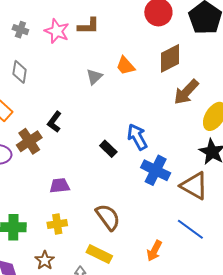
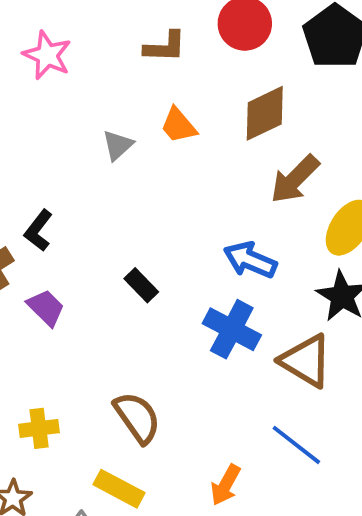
brown L-shape: (88, 26) -> (165, 47), moved
blue arrow: (137, 137) -> (250, 260), moved, turned -40
purple trapezoid: (60, 186) -> (46, 308), moved, turned 50

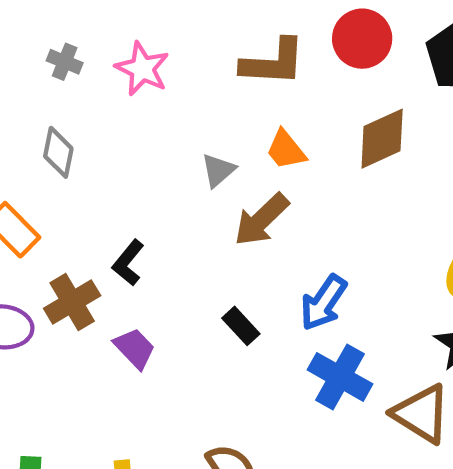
brown L-shape: (165, 47) -> (273, 62), size x1.4
brown arrow: (295, 179) -> (261, 220), moved
blue arrow: (250, 260) -> (323, 303), moved, turned -80

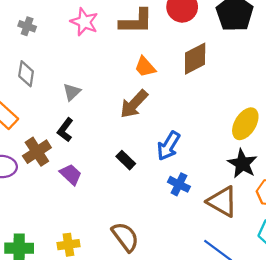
pink star: (142, 69) -> (84, 22), moved
gray triangle: (218, 170) -> (72, 92), moved
blue cross: (340, 377) -> (179, 184), size x0.7

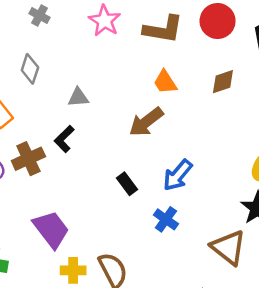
brown diamond: (195, 59) -> (223, 82), size x0.7
gray triangle: (72, 92) -> (78, 97), turned 30
purple trapezoid: (71, 174) -> (51, 229), moved, size x1.5
blue cross: (179, 184) -> (166, 219), moved
yellow cross: (68, 245) -> (73, 270), moved

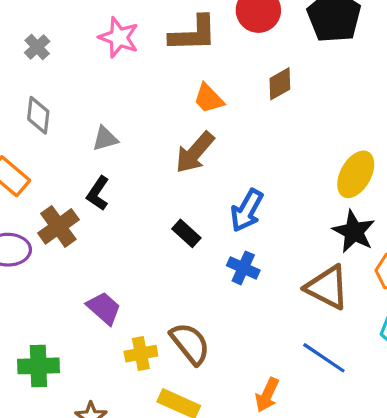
gray cross: (39, 16) -> (37, 47), turned 30
purple trapezoid: (51, 229) -> (104, 308), size x0.7

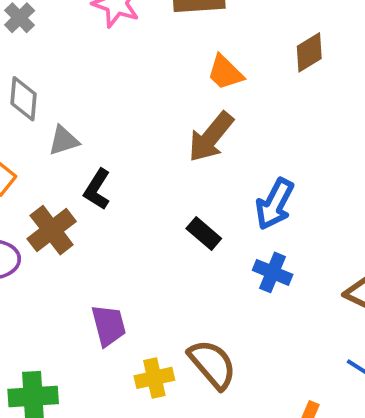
gray triangle: (105, 139) -> (64, 141), moved
purple trapezoid: (104, 308) -> (109, 325), turned 36

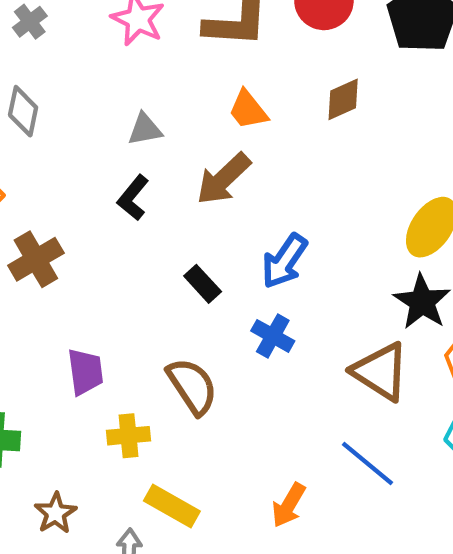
gray triangle: (64, 141) -> (145, 129), moved
black L-shape: (97, 189) -> (133, 198), moved
brown semicircle: (212, 364) -> (192, 386), moved

